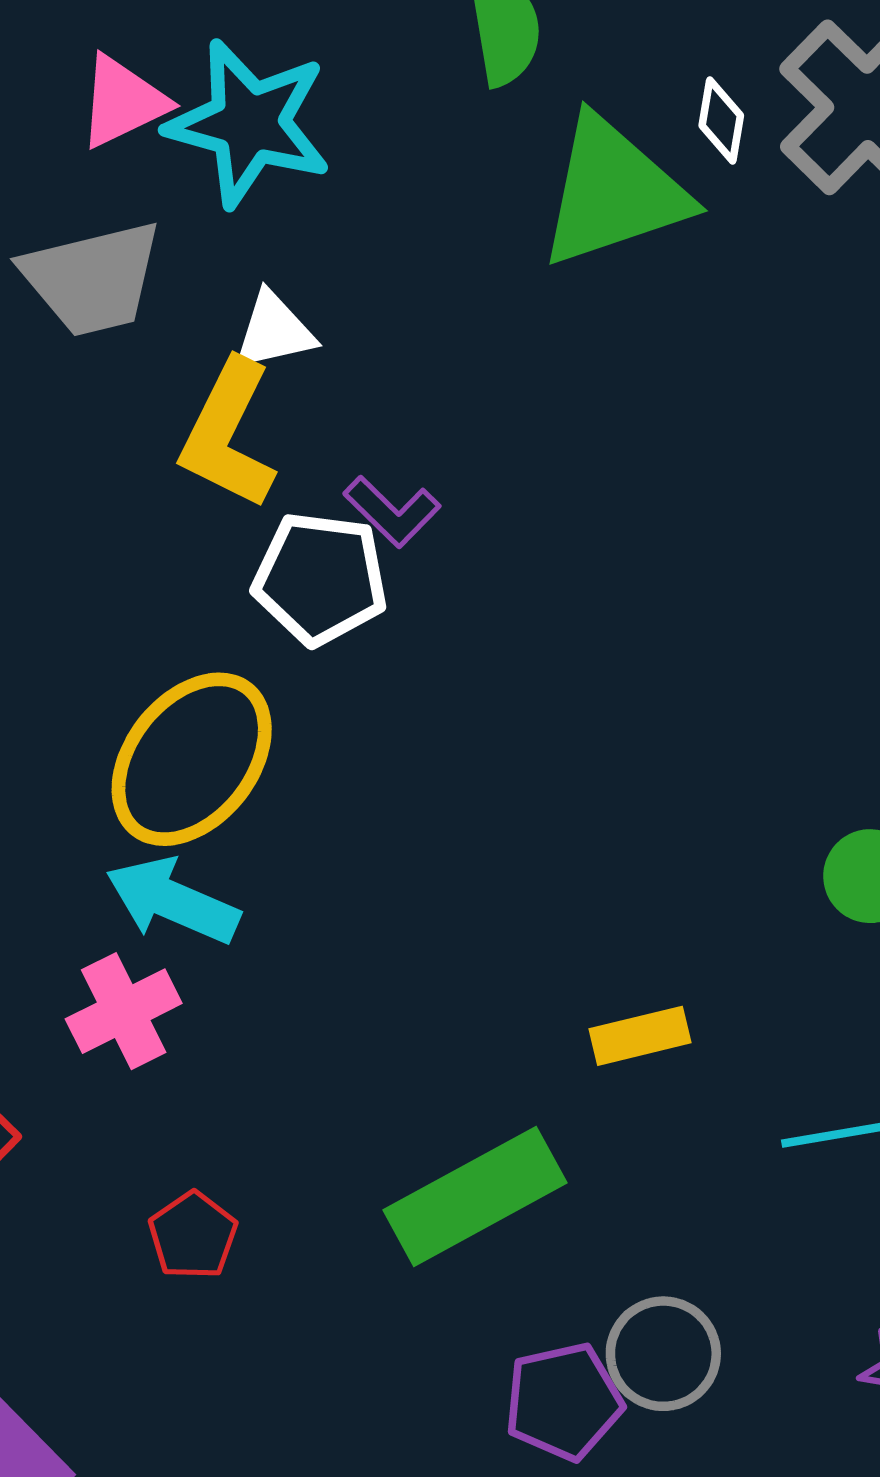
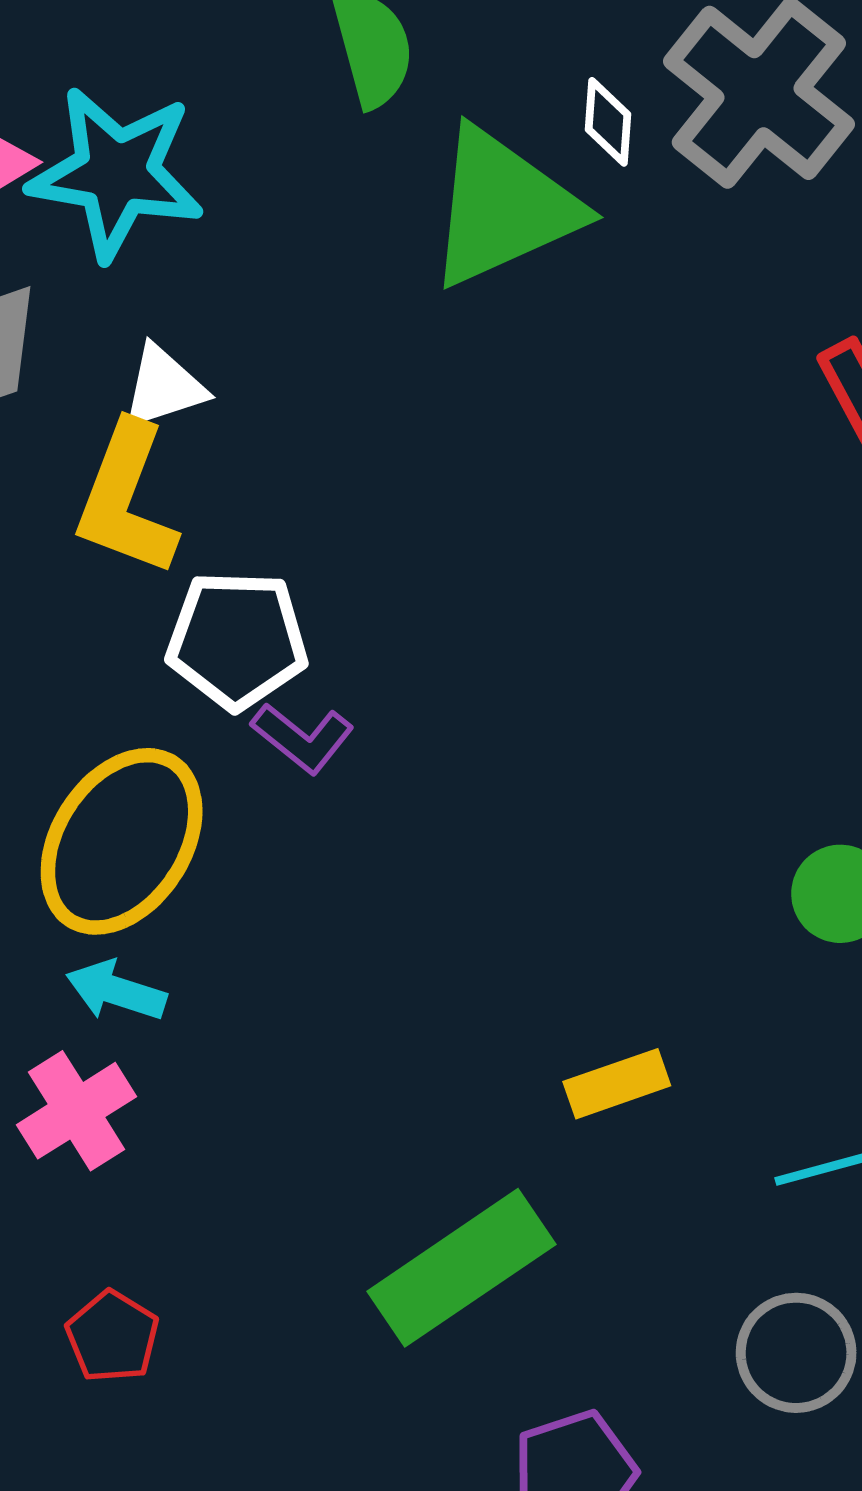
purple L-shape: (392, 511) -> (303, 738), moved
cyan arrow: (173, 901) -> (116, 991), size x0.7
red pentagon: (193, 1236) -> (112, 1337), moved
gray circle: (663, 1354) -> (796, 1353), moved

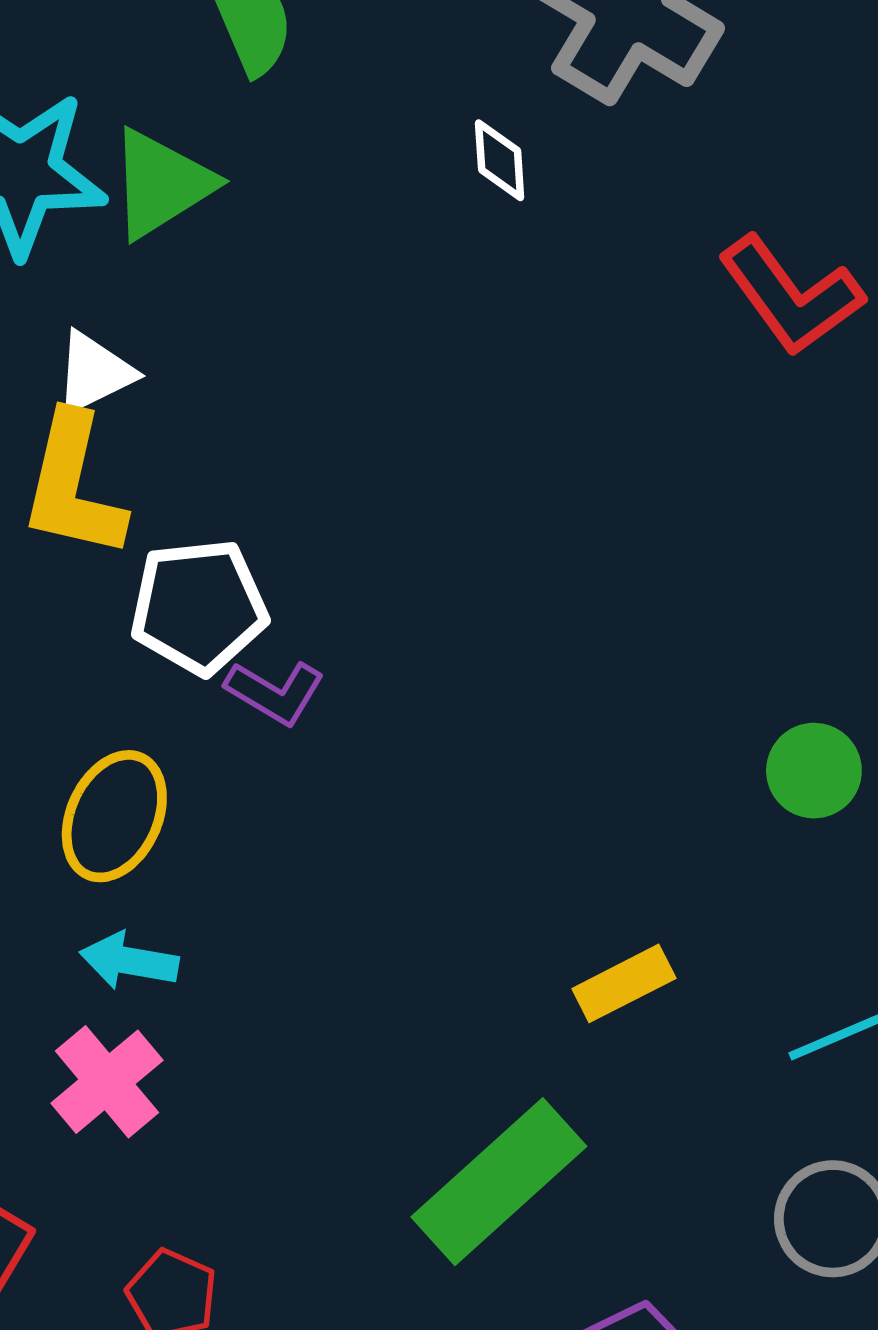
white diamond: (608, 122) -> (500, 160), moved
green triangle: (503, 207) -> (161, 184), moved, size x0.7
yellow ellipse: (122, 841) -> (114, 816), size x0.7

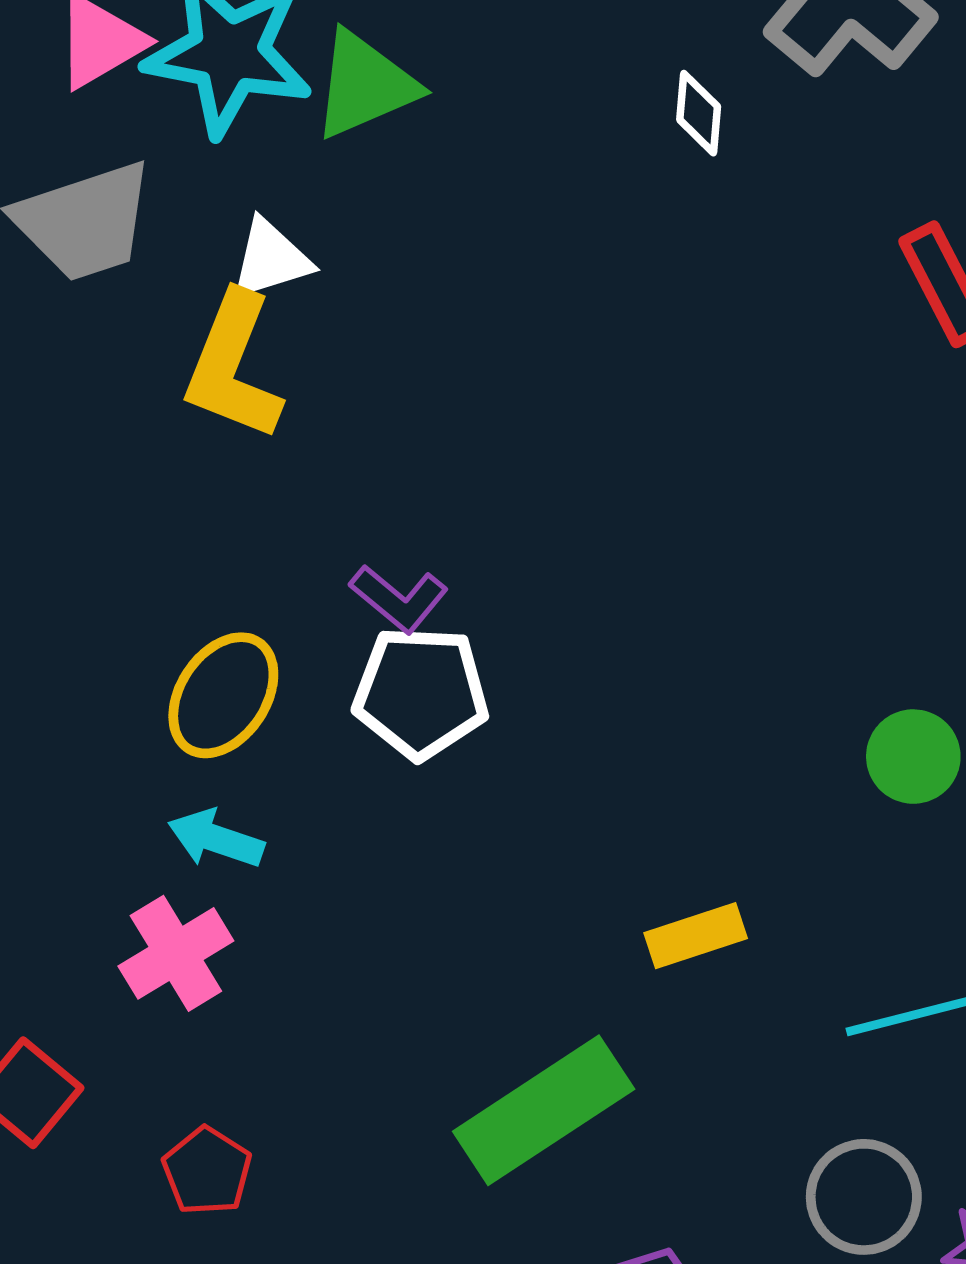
white pentagon: (199, 607) -> (421, 693), moved

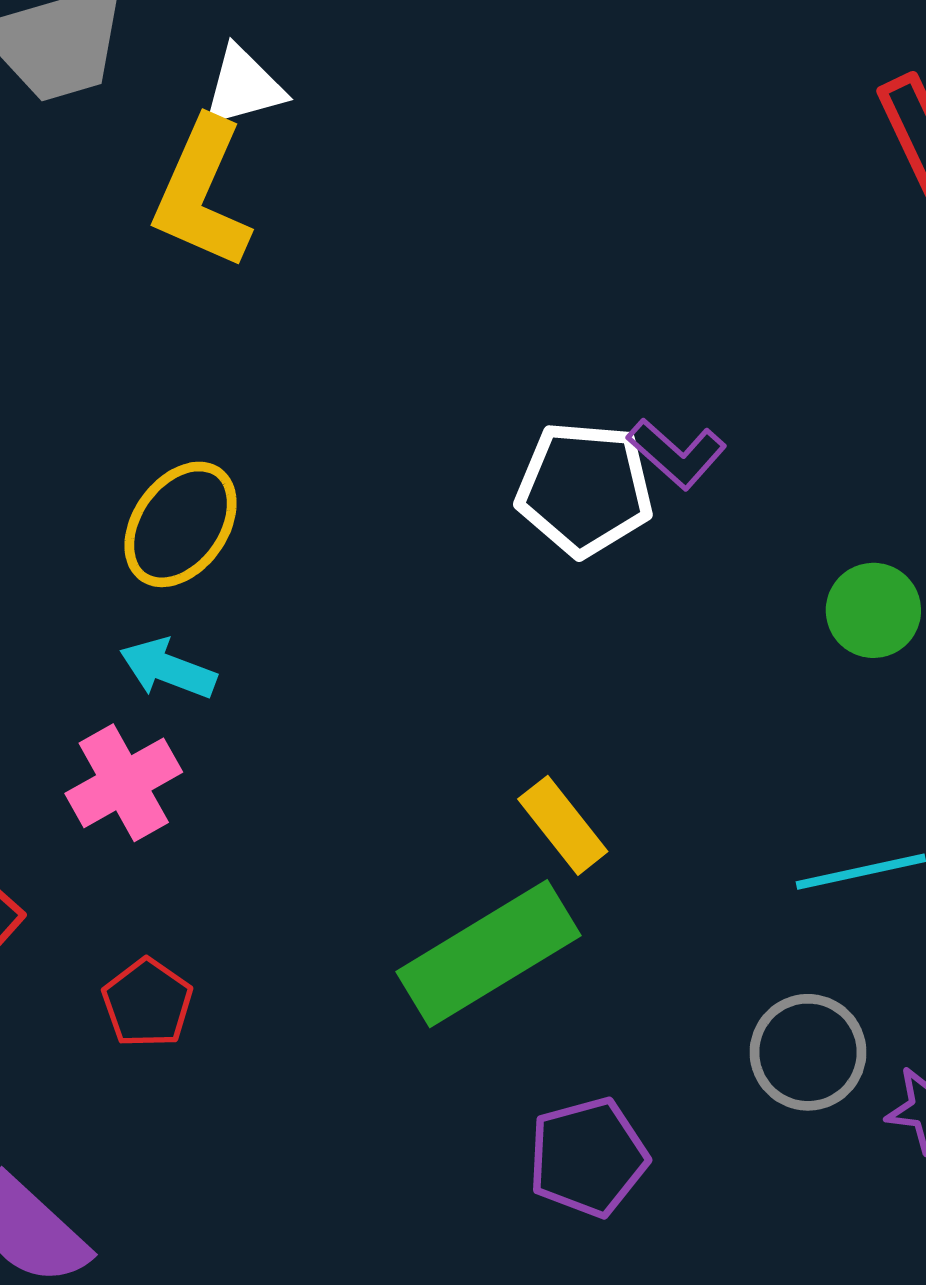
purple L-shape: (399, 599) -> (677, 454), moved
white pentagon: (421, 693) -> (585, 489), moved
yellow rectangle: (696, 936) -> (563, 825), moved, turned 68

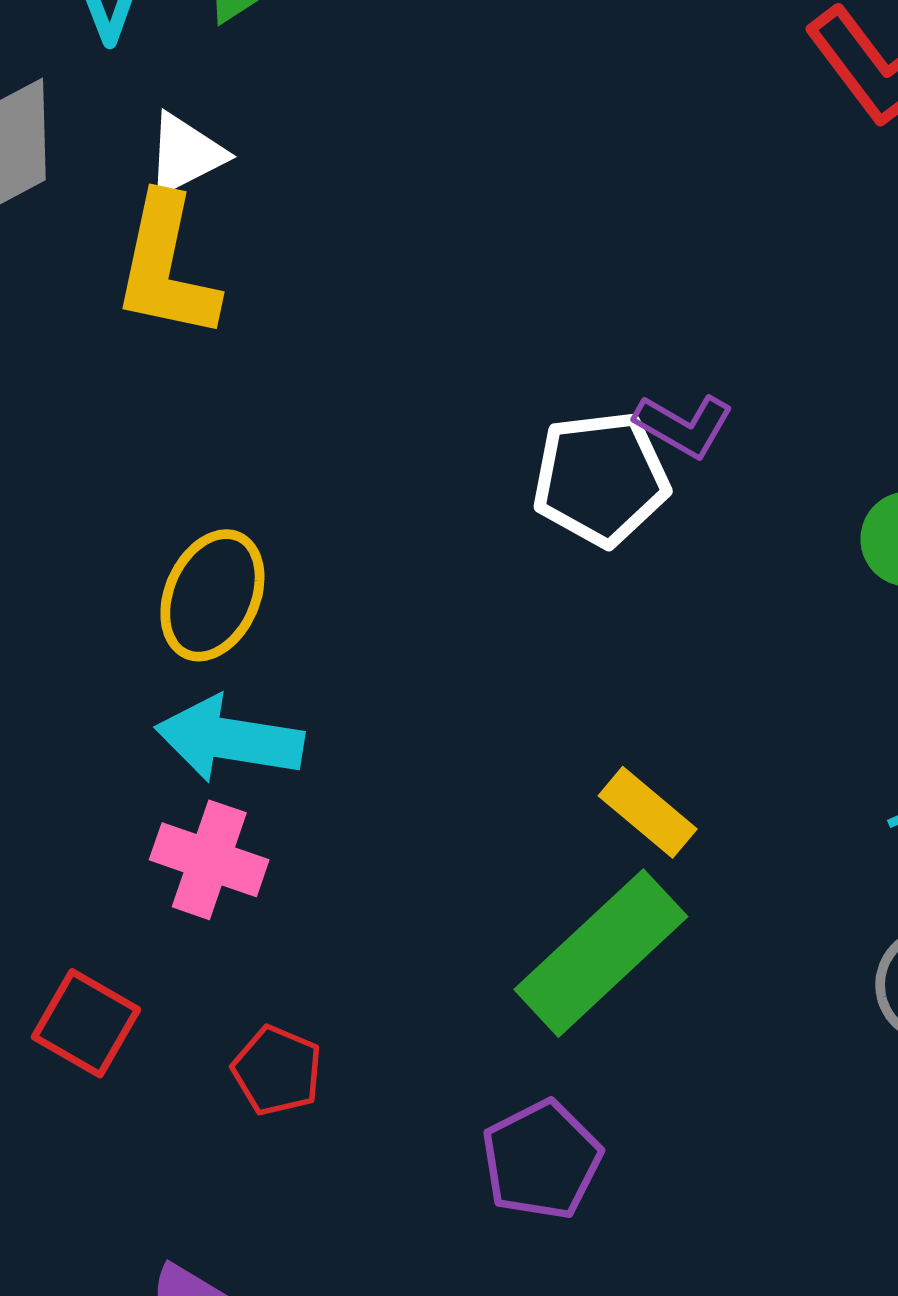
cyan arrow: (168, 669) -> (229, 739), size x1.5
pink cross: (124, 783) -> (209, 860), turned -30
purple pentagon: (588, 1157) -> (542, 1160), moved

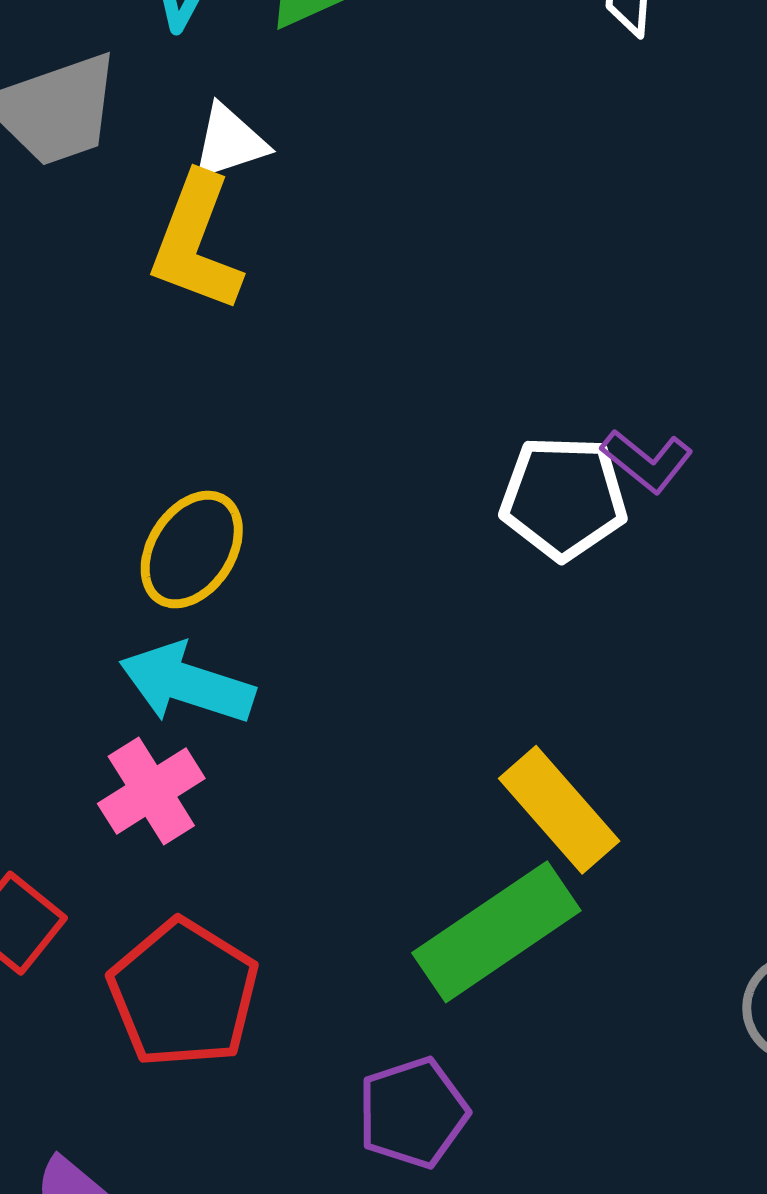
yellow rectangle: (648, 812) -> (559, 810), size x1.4
pink cross: (209, 860) -> (151, 791), turned 30
red pentagon: (277, 1071) -> (184, 993), size x1.8

